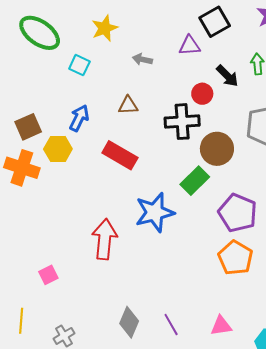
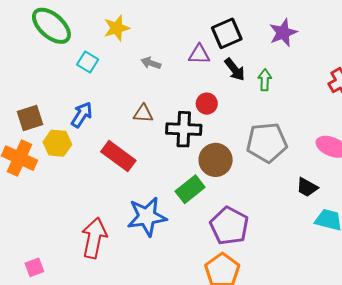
black arrow: (227, 76) -> (235, 69), moved
brown triangle: (128, 105) -> (143, 114), moved

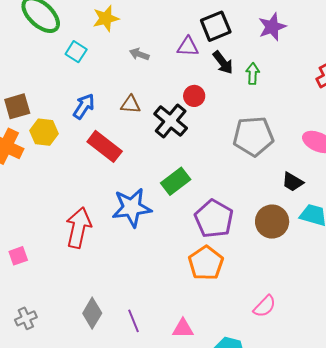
blue arrow: (82, 115) -> (84, 106), moved
black cross: (184, 129) -> (171, 121), turned 36
brown circle: (216, 160) -> (272, 222), moved

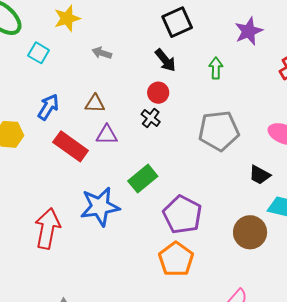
purple star: (272, 27) -> (249, 31), moved
purple triangle: (188, 47) -> (107, 135), moved
black arrow: (223, 62) -> (165, 60), moved
black cross: (171, 121) -> (151, 118), moved, size x0.6
brown circle: (272, 222) -> (250, 232), moved

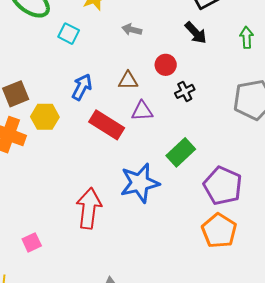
red circle: (158, 93) -> (166, 65), moved
black cross: (151, 118) -> (185, 91), turned 30

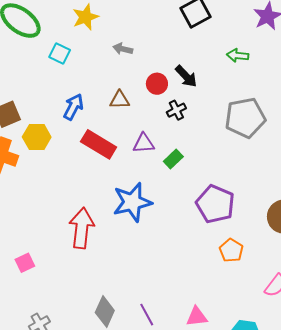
black arrow: (196, 33) -> (186, 76), moved
green arrow: (247, 37) -> (238, 56), turned -80
purple triangle: (142, 111) -> (144, 143), moved
green rectangle: (181, 152) -> (173, 159), moved, size x0.7
orange pentagon: (219, 231) -> (231, 250), moved, size x0.7

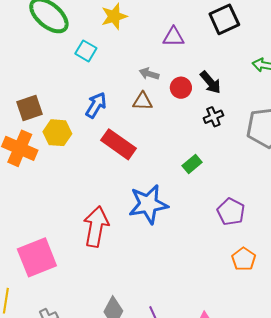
gray arrow: (123, 49) -> (149, 74), moved
black cross: (176, 110) -> (213, 117), moved
purple triangle: (144, 143) -> (174, 37), moved
purple pentagon: (215, 204) -> (231, 212), size x0.7
pink square: (25, 263) -> (37, 257), size x2.0

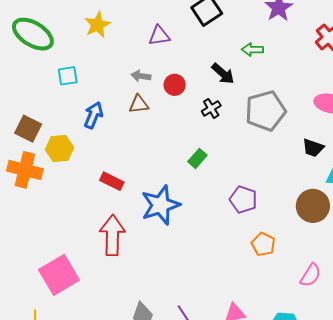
cyan square: (86, 51) -> (68, 76), moved, turned -30
black arrow: (211, 82) -> (223, 74), moved
brown square: (29, 108) -> (28, 129), turned -36
red rectangle: (119, 144) -> (112, 181), moved, size x0.7

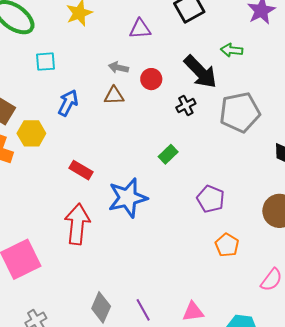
black arrow: (223, 74) -> (200, 72), size x1.5

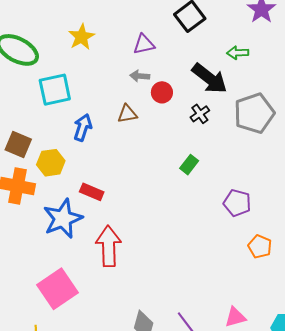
cyan square: (46, 62) -> (55, 90), size x1.6
gray arrow: (118, 68) -> (140, 76), moved
red rectangle: (81, 170) -> (92, 192), moved
blue star: (128, 198) -> (63, 219), moved

